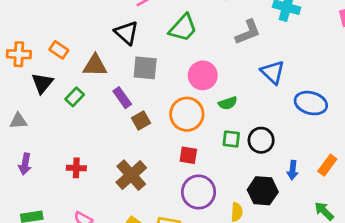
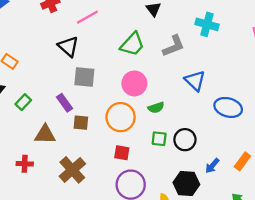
green trapezoid: (183, 28) -> (132, 44), moved
brown triangle: (95, 65) -> (45, 134), moved
brown square: (141, 121) -> (81, 123), turned 35
blue arrow: (293, 170) -> (212, 166), turned 35

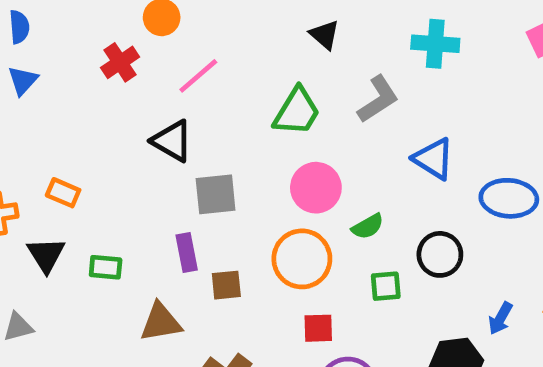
green rectangle: (23, 102) -> (106, 267), turned 63
purple rectangle: (65, 103) -> (187, 253), turned 36
black circle: (185, 140) -> (440, 254), moved

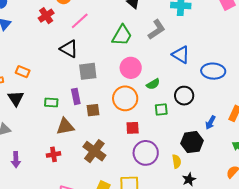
green rectangle: (106, 267) -> (51, 102), moved

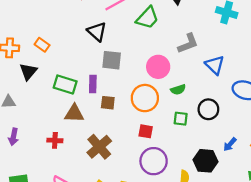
gray L-shape: (157, 30) -> (188, 43), moved
green trapezoid: (122, 35) -> (147, 18), moved
green rectangle: (51, 102) -> (65, 84), size x1.5

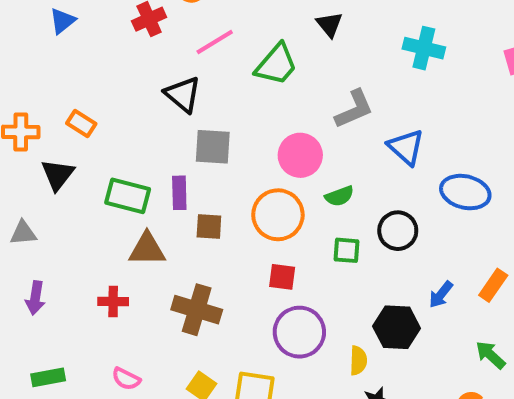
brown cross: (99, 147) -> (197, 310), turned -30

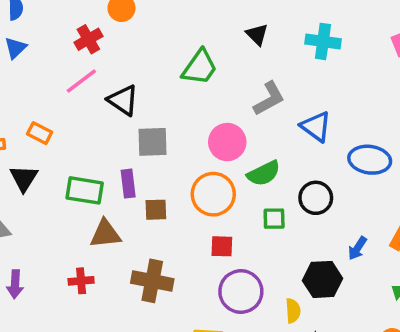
black triangle: (330, 24) -> (257, 34), moved
pink line: (215, 42) -> (81, 81), moved
green semicircle: (339, 196) -> (264, 173), size x1.4

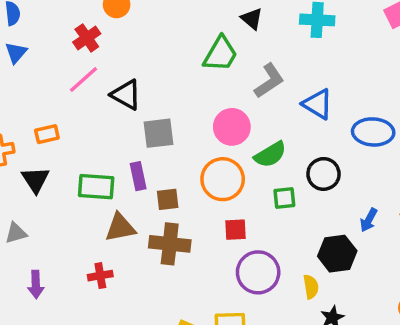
green trapezoid: (200, 67) -> (220, 54), moved
orange rectangle: (40, 133) -> (47, 134), turned -35
brown cross: (152, 281) -> (170, 244), moved

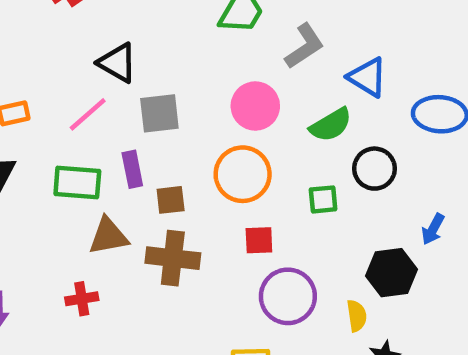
pink line: (83, 79) -> (88, 114), moved
green semicircle: (270, 154) -> (331, 125), moved

